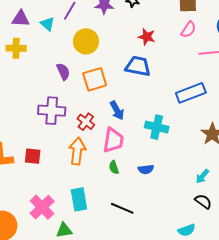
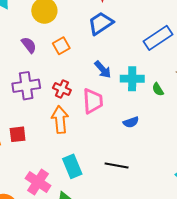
blue trapezoid: (138, 66) -> (101, 23), turned -32
orange square: (95, 79) -> (61, 46), size x0.7
blue arrow: (117, 110) -> (103, 69), moved
green semicircle: (114, 167) -> (158, 89), moved

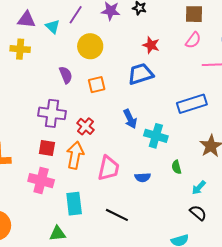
green semicircle: (158, 89) -> (176, 167), moved
pink trapezoid: (93, 101) -> (109, 168), moved
red square: (18, 134) -> (47, 148), moved
pink cross: (38, 182) -> (41, 181), moved, turned -35

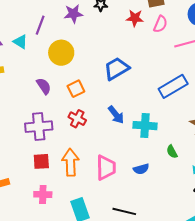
red star: (151, 45) -> (135, 18), moved
red cross: (85, 126) -> (77, 119), moved
pink cross: (41, 181) -> (43, 194), size x0.7

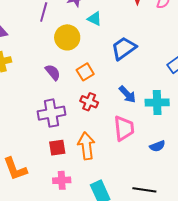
cyan triangle: (20, 42) -> (94, 19), moved
pink trapezoid: (106, 168) -> (124, 128), moved

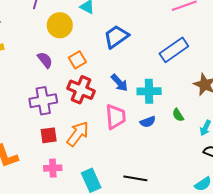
red cross: (89, 102) -> (81, 90), size x1.5
orange arrow: (86, 146) -> (78, 134), turned 44
blue semicircle: (157, 146) -> (148, 122), moved

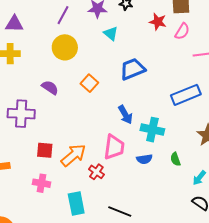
yellow circle: (60, 25) -> (65, 47), moved
purple semicircle: (45, 60) -> (50, 88), moved, turned -30
orange square: (77, 60) -> (89, 83), turned -30
red cross: (81, 90) -> (96, 172), moved, size x0.6
purple cross: (43, 101) -> (21, 114), moved

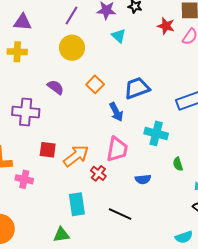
blue trapezoid: (132, 69) -> (137, 88), moved
blue arrow: (125, 115) -> (116, 112), moved
blue semicircle: (144, 159) -> (143, 179), moved
pink cross: (42, 183) -> (24, 179), moved

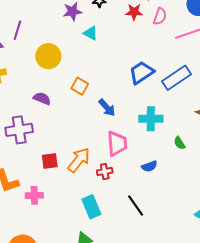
purple line: (72, 15) -> (17, 30), moved
blue trapezoid: (137, 88) -> (141, 73), moved
red cross: (98, 173) -> (105, 172), turned -35
black line: (120, 214) -> (136, 206), turned 45

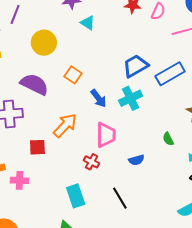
purple semicircle: (42, 98) -> (34, 84), size x1.6
cyan cross: (151, 119) -> (131, 98), moved, turned -30
orange arrow: (79, 160) -> (65, 125), moved
red cross: (105, 172) -> (91, 162), turned 35

